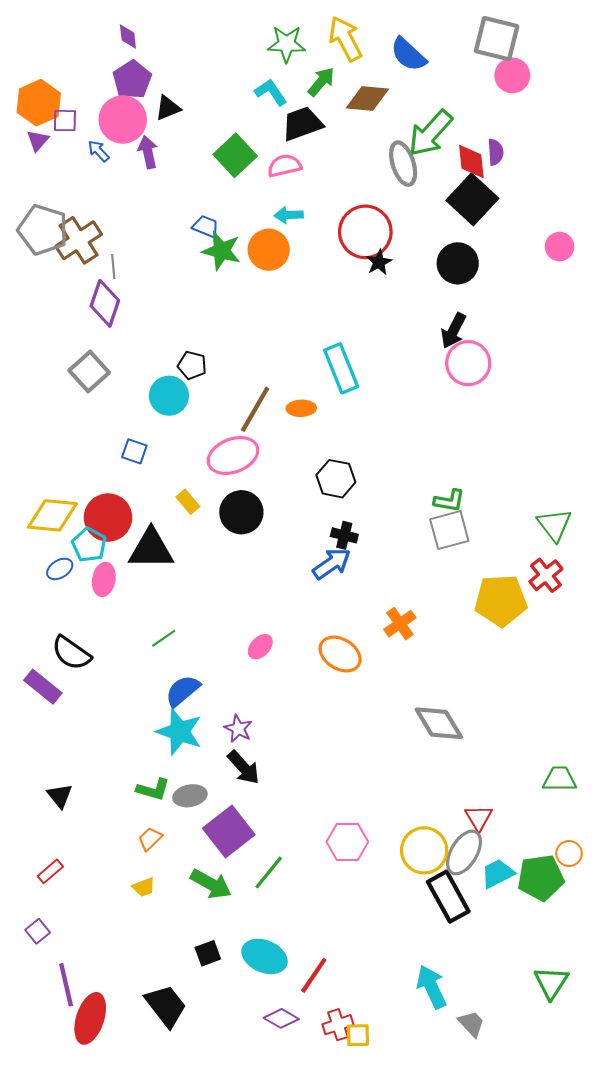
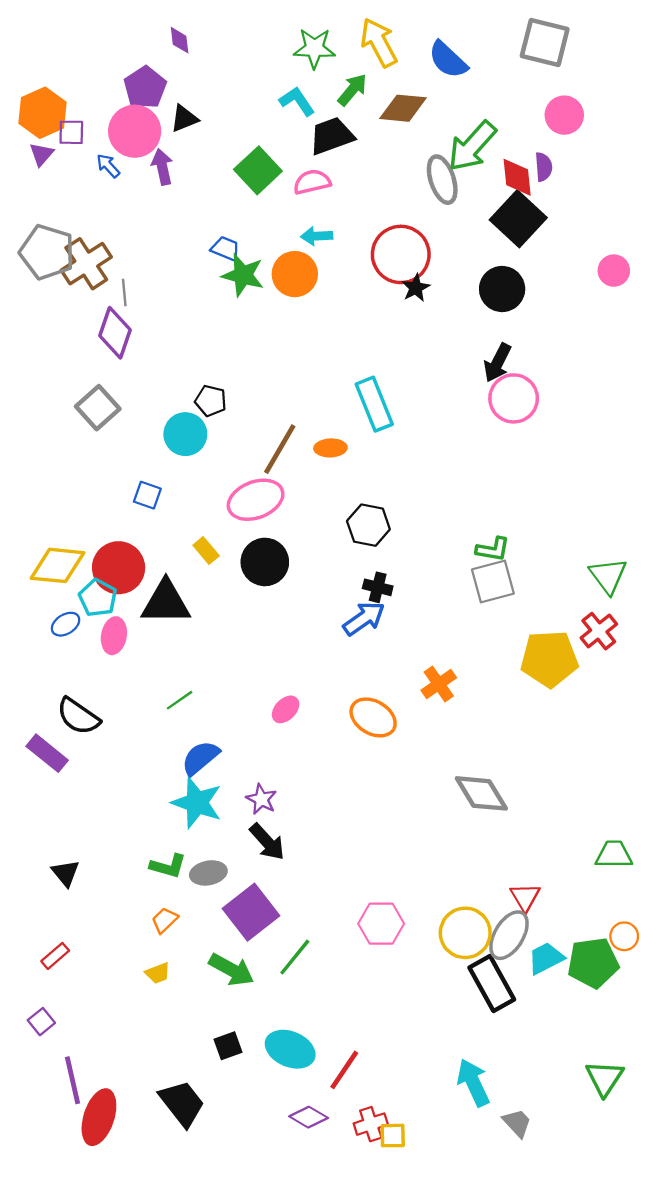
purple diamond: (128, 37) -> (180, 40), moved
pink circle: (512, 75) -> (564, 115), moved

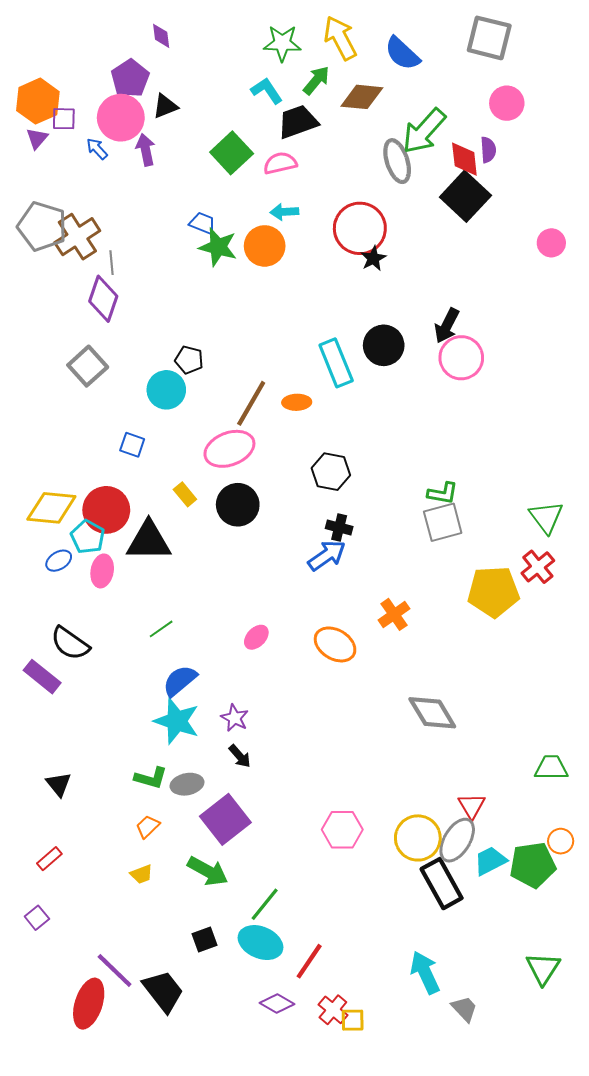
black circle: (502, 289) -> (384, 345), moved
black arrow: (267, 842) -> (240, 756), size x0.7
green line: (295, 957) -> (265, 904), moved
purple line: (72, 1080) -> (115, 970), moved, turned -33
red cross: (371, 1124) -> (333, 1010), turned -32

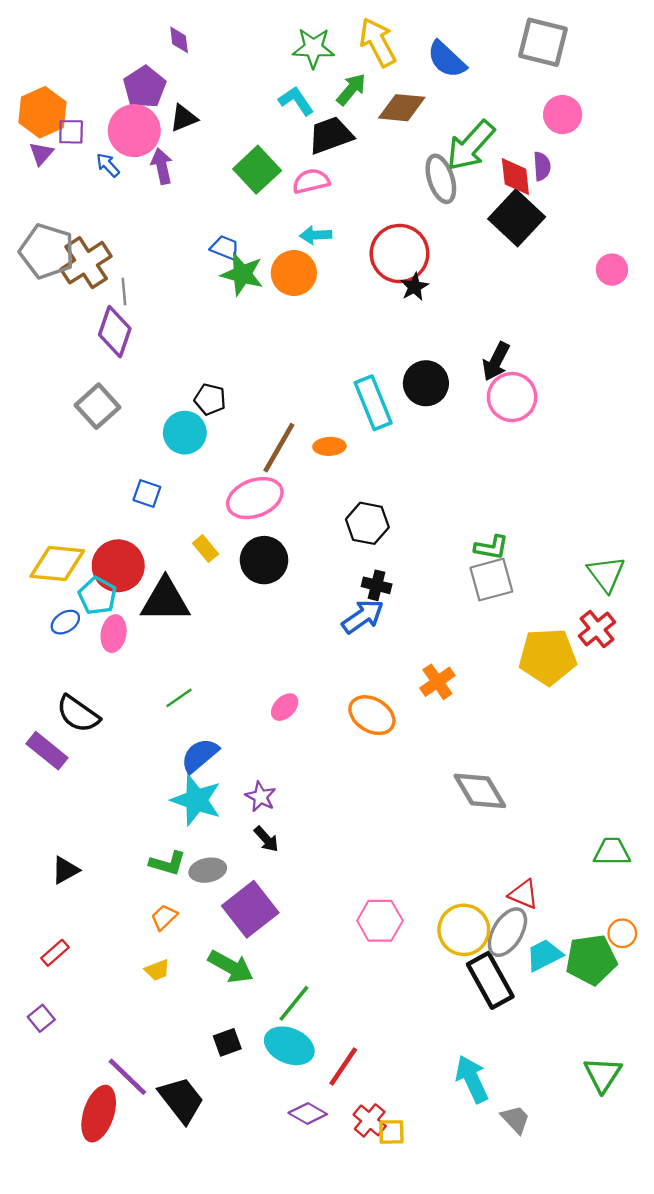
black triangle: (59, 784) -> (65, 870), turned 40
red triangle: (472, 806) -> (524, 894), turned -36

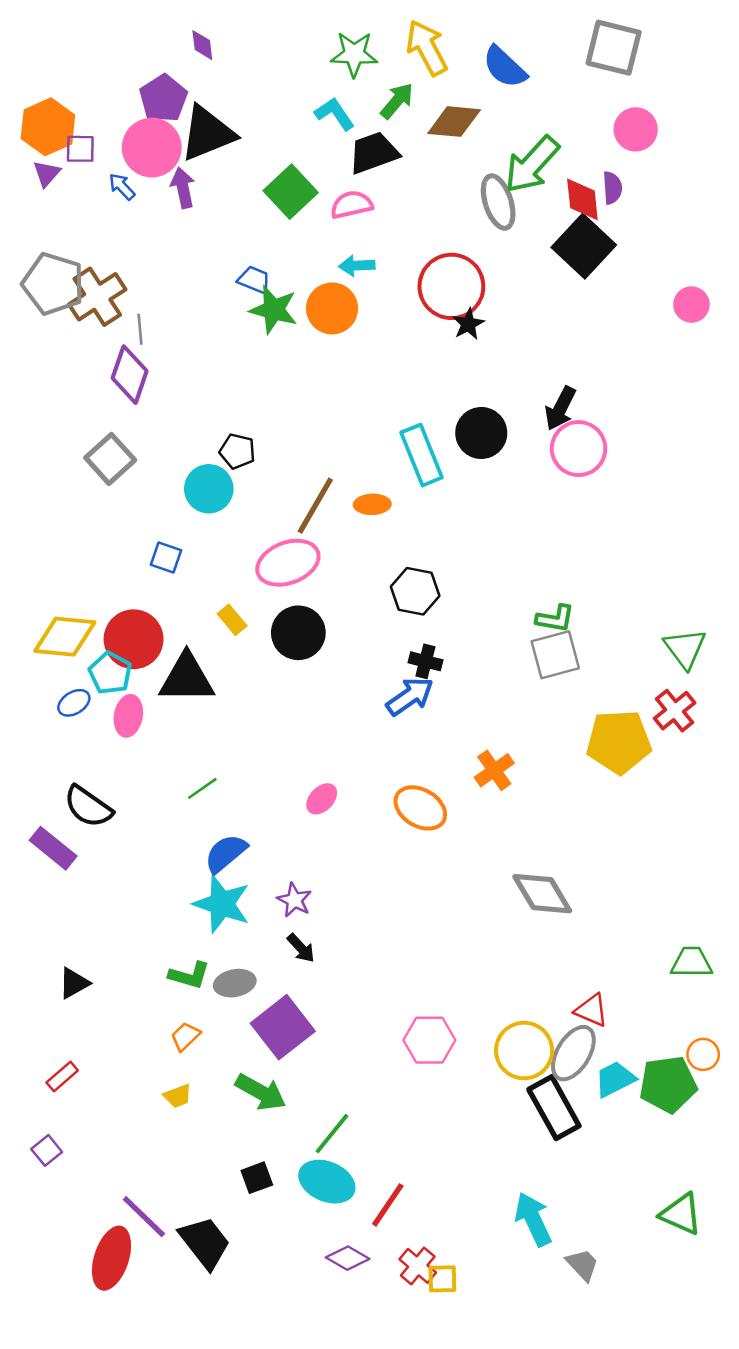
black triangle: (184, 118) -> (208, 133), size x1.8
green triangle: (603, 1075) -> (681, 1214), turned -39

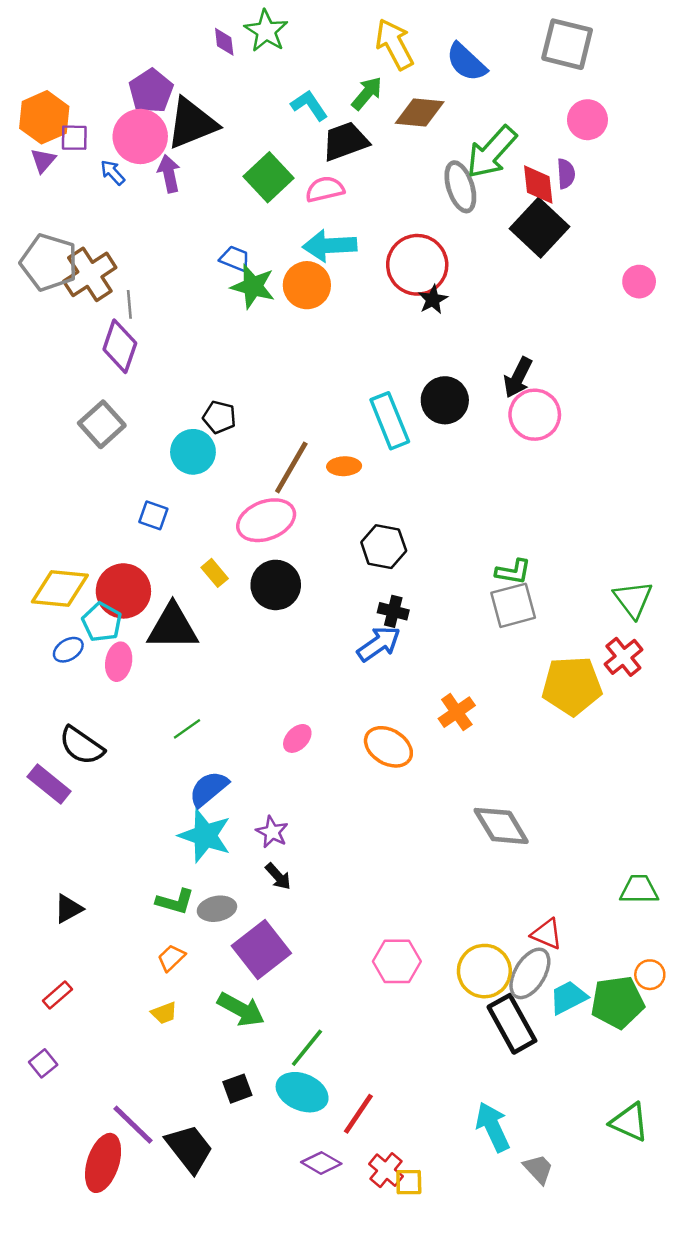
purple diamond: (202, 45) -> (224, 42), moved
green star: (354, 54) -> (266, 31), moved, turned 30
cyan arrow: (357, 266) -> (330, 246), size x1.6

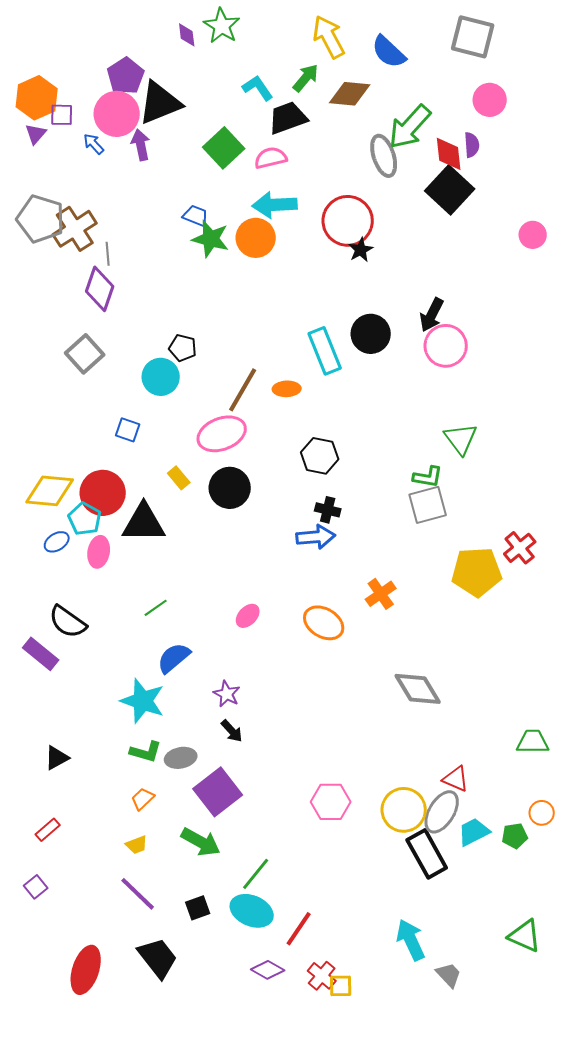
green triangle: (633, 599) -> (461, 439), moved
blue arrow: (379, 644) -> (316, 537), turned 30
cyan star: (205, 836) -> (143, 701), moved
green pentagon: (617, 1002) -> (515, 836), size x0.6
purple line: (133, 1125) -> (138, 894), moved

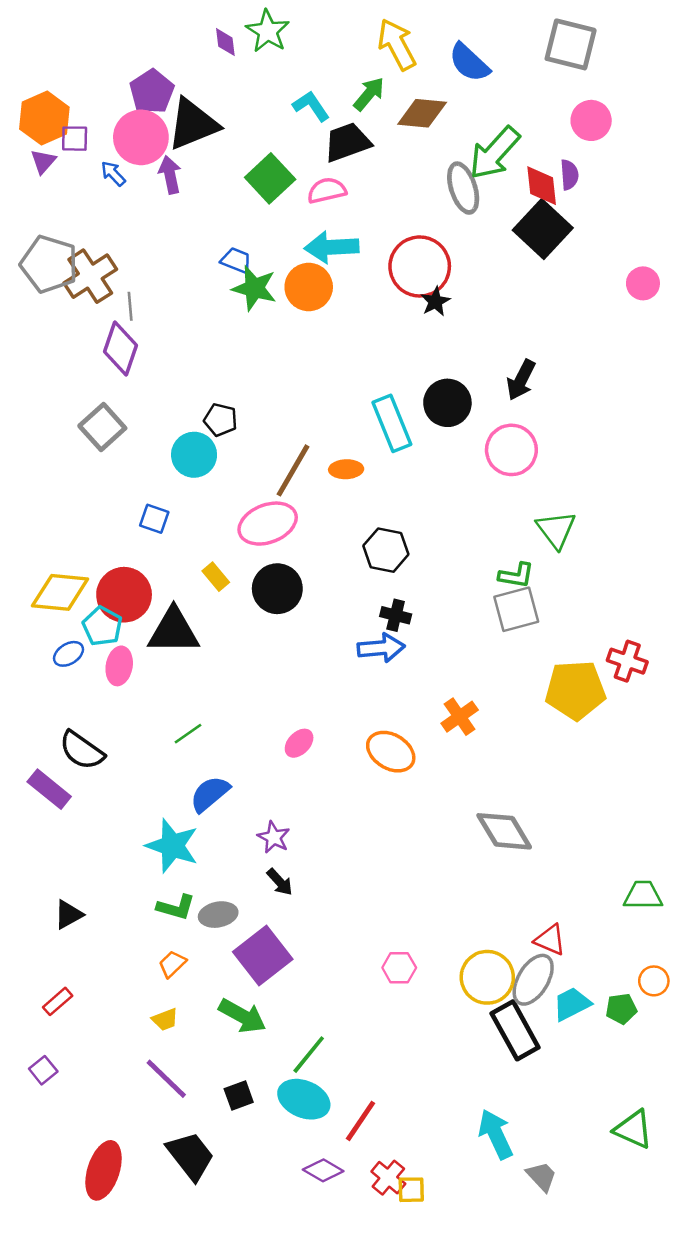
pink circle: (446, 346) -> (511, 450), moved
red cross: (520, 548) -> (627, 661), turned -32
pink hexagon: (331, 802) -> (399, 968), size x0.7

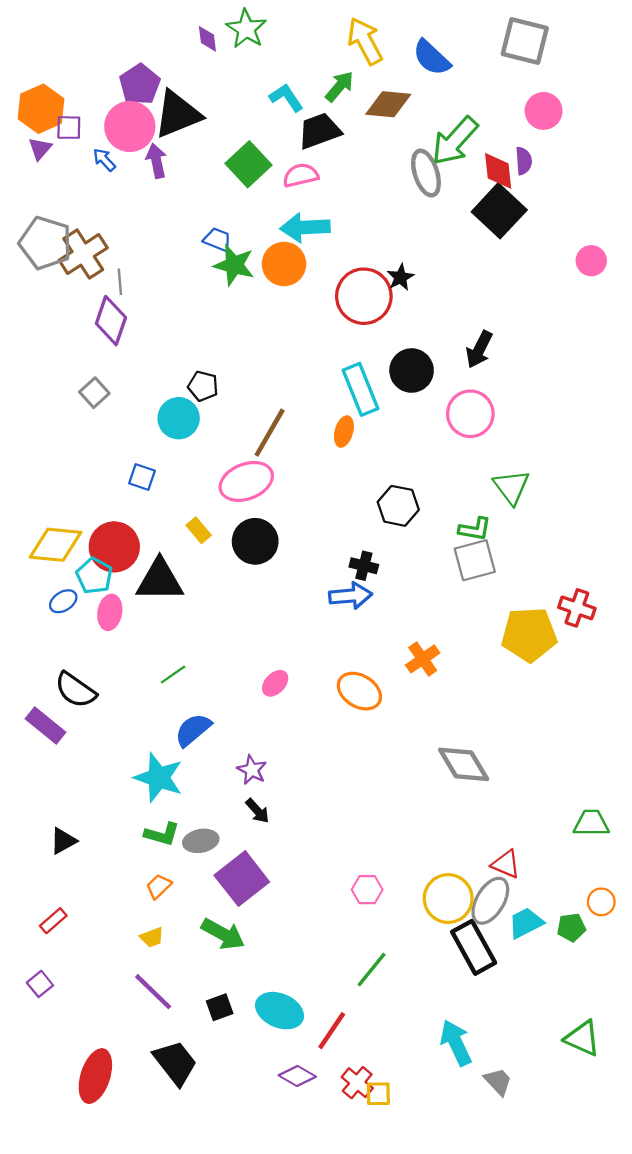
red circle: (420, 266) -> (364, 296), moved
gray square: (102, 427) -> (94, 393), size x0.7
orange ellipse: (346, 469) -> (344, 432), moved, turned -72
black hexagon: (386, 550) -> (398, 506), moved
green line: (309, 1055) -> (372, 970), moved

